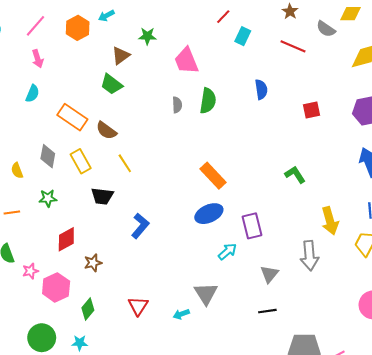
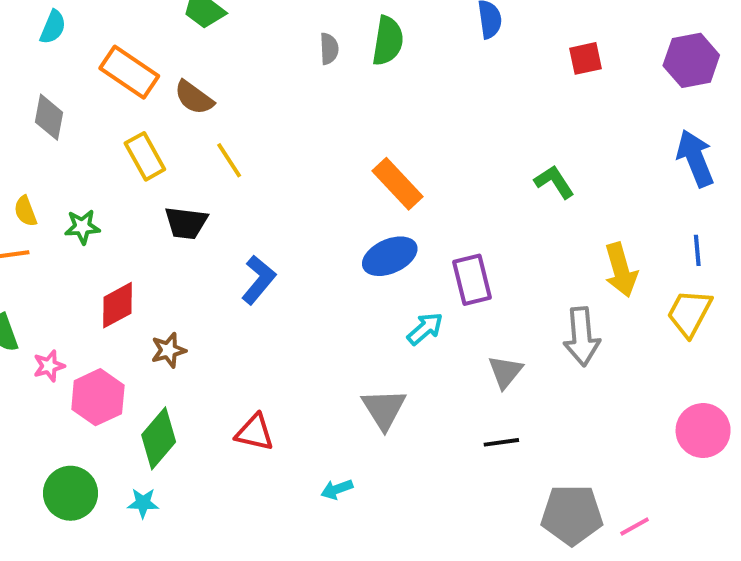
gray diamond: (48, 156) -> (49, 117), moved
yellow semicircle: (17, 170) -> (25, 211), moved
red triangle: (138, 306) -> (255, 432), turned -50
green diamond: (88, 309) -> (159, 438), size x1.4
cyan arrow: (181, 314) -> (337, 489), moved

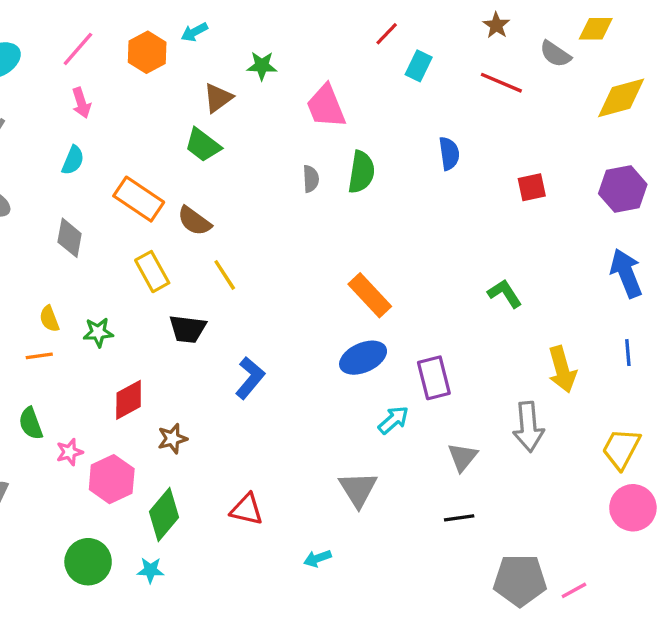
yellow trapezoid: (689, 313) -> (621, 449), moved

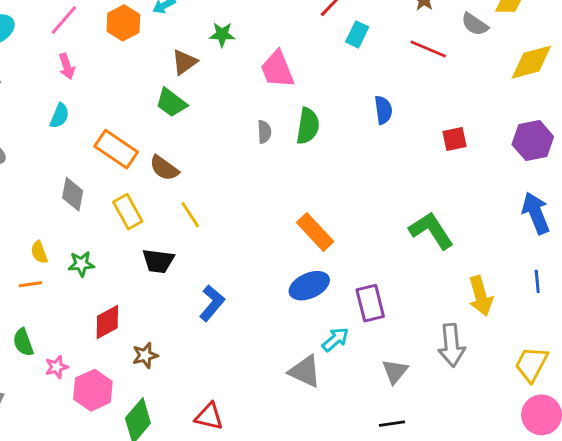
gray diamond: (70, 238) -> (73, 194), moved
green L-shape: (505, 294) -> (431, 231), size x1.5
gray triangle: (358, 489) -> (305, 371), moved, turned -33

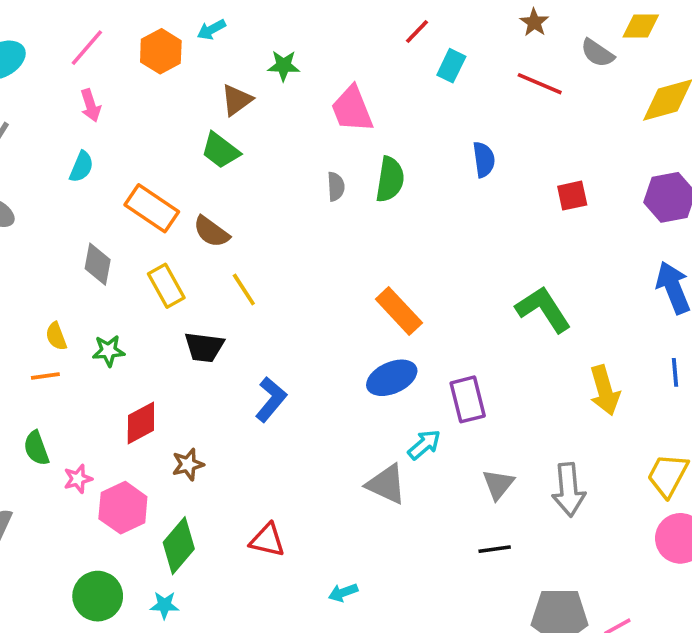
gray arrow: (452, 345) -> (569, 490), moved

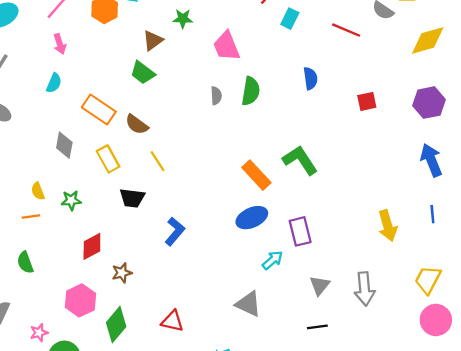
green L-shape: (543, 309) -> (300, 160), moved
pink star: (78, 479) -> (39, 333), moved
gray triangle: (386, 484) -> (248, 304), moved

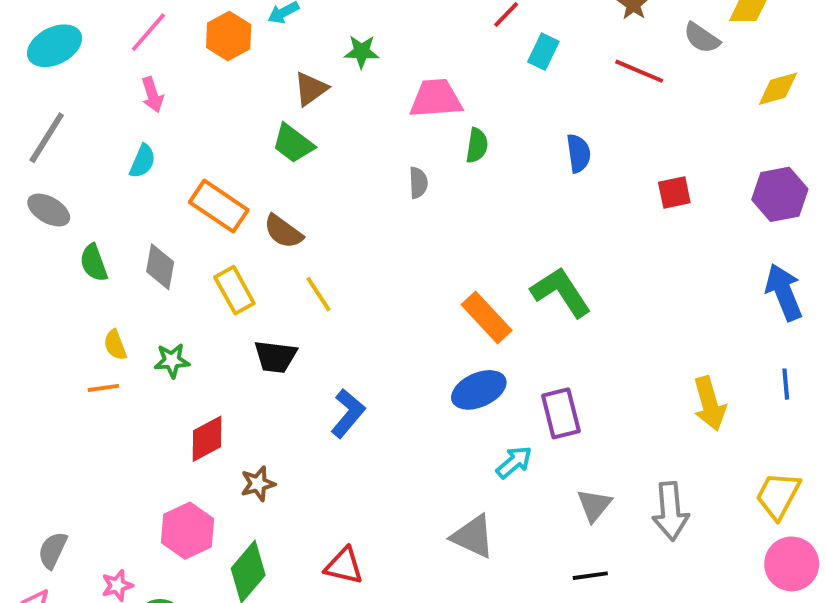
yellow diamond: (428, 40) -> (778, 89), size x0.7
pink trapezoid: (227, 46) -> (436, 99), turned 108
green semicircle: (251, 91) -> (477, 145), moved, size x0.7
green semicircle: (25, 262) -> (94, 263), moved

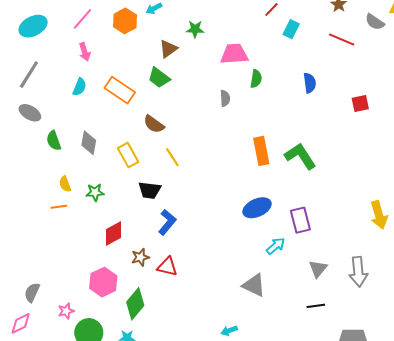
orange rectangle: (219, 206) -> (120, 90), moved
orange rectangle: (487, 318) -> (261, 151), moved, turned 32
blue L-shape: (348, 413) -> (167, 222), moved
red triangle: (344, 566) -> (167, 267), moved

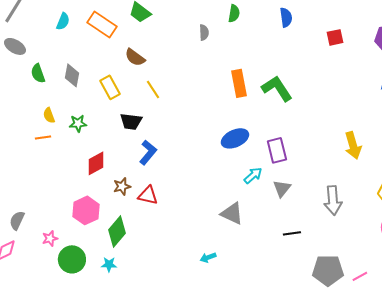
gray triangle: (318, 269) -> (282, 188), moved

